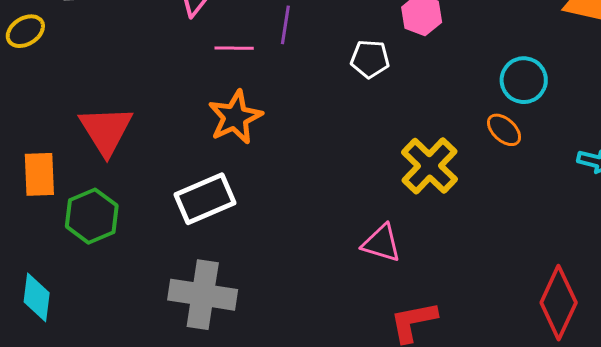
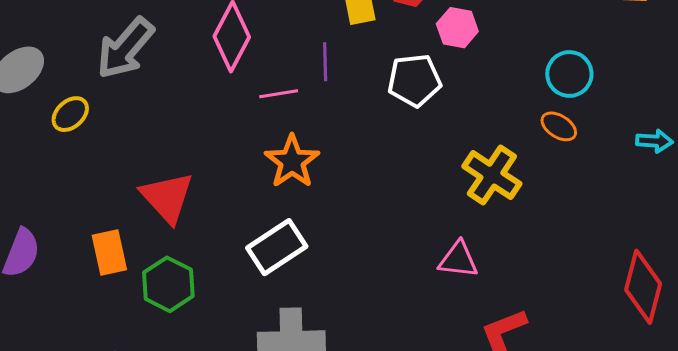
white pentagon: (370, 59) -> (414, 80), size x1.4

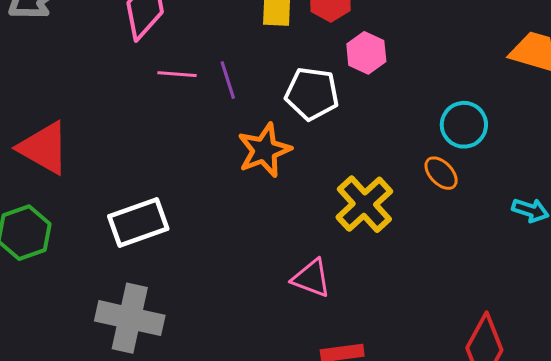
purple line: (325, 62) -> (228, 80), moved, turned -30
orange star: (292, 161) -> (264, 150), moved
red triangle: (167, 197) -> (44, 148), turned -32

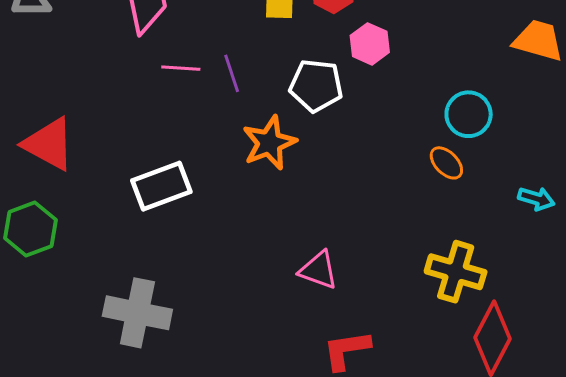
yellow cross: (364, 204) -> (456, 272), moved, turned -30
white rectangle: (138, 222) -> (161, 186), moved

